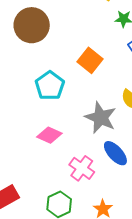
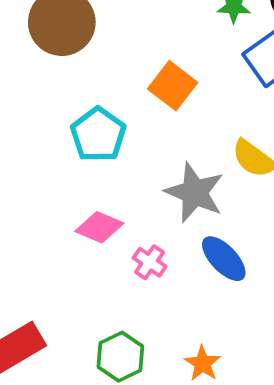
pink cross: (82, 168) -> (150, 262), moved, size x0.7

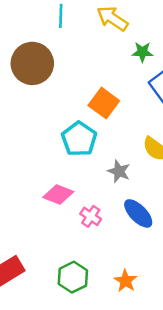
cyan pentagon: (98, 135) -> (79, 139), moved
gray star: (195, 192) -> (119, 171), size x0.6

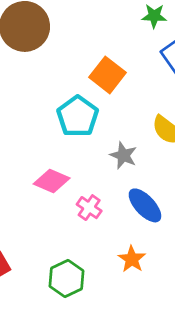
orange star: (126, 281) -> (132, 259), moved

